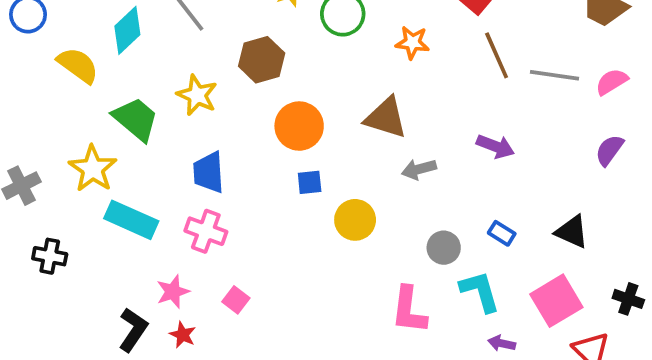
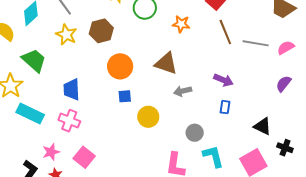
yellow star: (197, 95) -> (66, 35), moved
blue rectangle: (502, 233) -> (225, 107), moved, turned 64
black cross: (628, 299) -> (285, 148), moved
pink square: (236, 300) -> (84, 157), size x1.5

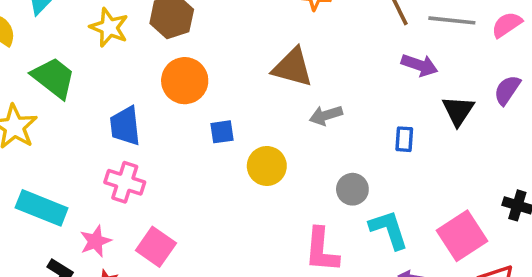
orange circle: (120, 66) -> (185, 81), moved
purple arrow: (223, 80) -> (420, 65), moved
cyan rectangle: (30, 113) -> (42, 208), moved
black triangle: (262, 126) -> (458, 111), moved, turned 42

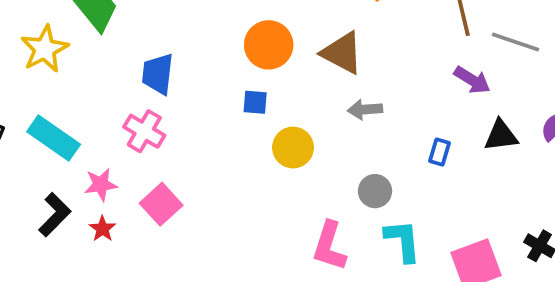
orange circle: (185, 81) -> (269, 45), moved
black triangle: (458, 111) -> (501, 136), turned 36

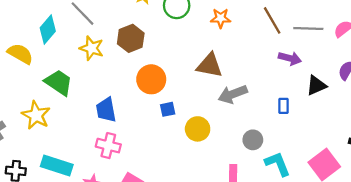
orange circle: (269, 45) -> (151, 79), moved
gray arrow: (365, 109) -> (233, 94), size x1.4

